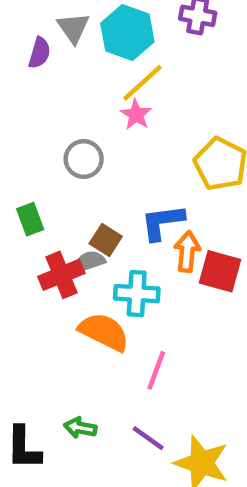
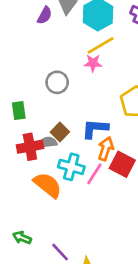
pink star: (136, 115) -> (93, 63), turned 30
pink line: (156, 370) -> (94, 174), moved

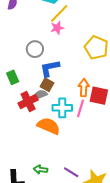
blue L-shape: (95, 129) -> (50, 68), moved

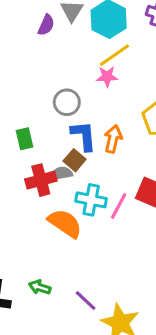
blue L-shape: (50, 68) -> (84, 136), turned 85
orange arrow: (84, 88) -> (113, 139), moved

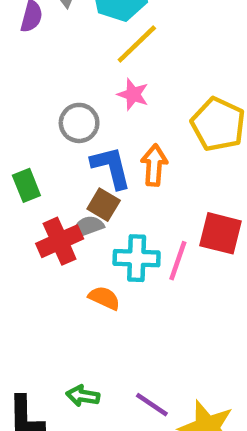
pink star: (107, 76) -> (133, 94), moved, turned 30
orange semicircle: (65, 223) -> (104, 298), size x0.6

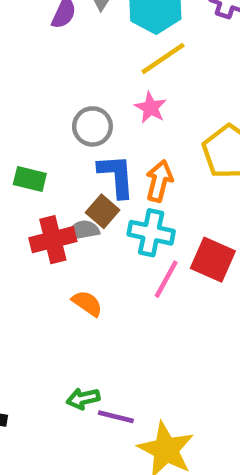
green rectangle: (26, 185) -> (30, 179), turned -64
cyan cross: (137, 258) -> (151, 233), moved
green arrow: (83, 396) -> (83, 399), moved, turned -32
purple line: (152, 405) -> (116, 417), turned -30

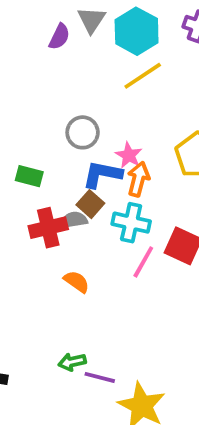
pink star: (151, 108) -> (129, 155), moved
blue L-shape: (116, 176) -> (102, 174), turned -75

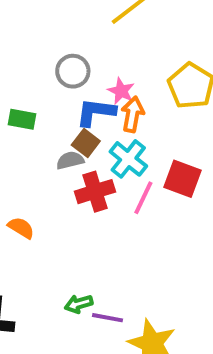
cyan cross: (131, 223) -> (128, 159), turned 30
red cross: (48, 228) -> (95, 192), moved
orange semicircle: (77, 282) -> (21, 228), moved

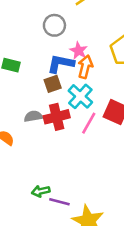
gray circle: (73, 71) -> (54, 25), moved
brown square: (86, 143) -> (53, 84), turned 30
gray semicircle: (70, 160) -> (33, 116), moved

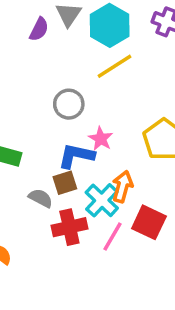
orange arrow: (85, 67) -> (122, 186), moved
gray semicircle: (33, 116) -> (41, 198), moved, turned 36

